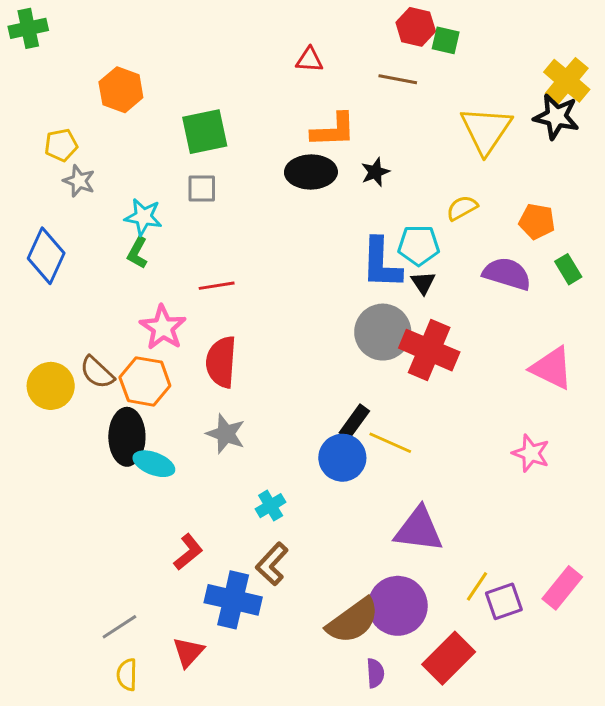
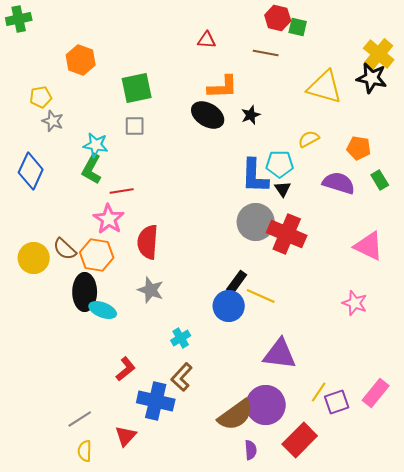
yellow triangle: (486, 130) -> (325, 87), turned -48
black ellipse: (311, 172) -> (208, 115), turned 32
green L-shape: (137, 253) -> (92, 169), size x1.4
red line: (217, 286) -> (122, 191), moved

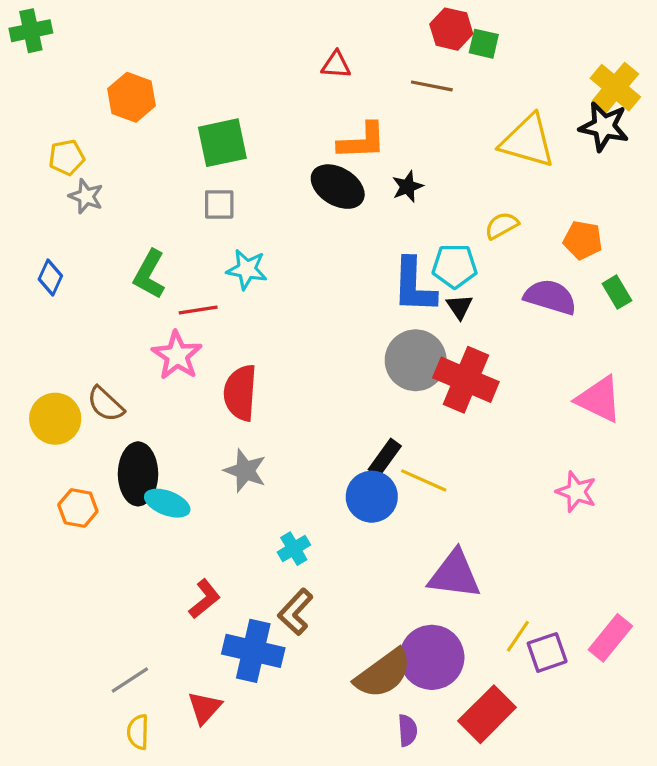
cyan star: (96, 145) -> (247, 269), moved
blue diamond: (31, 171) -> (50, 277), size x0.6
orange hexagon: (97, 255) -> (78, 508), moved, size x0.7

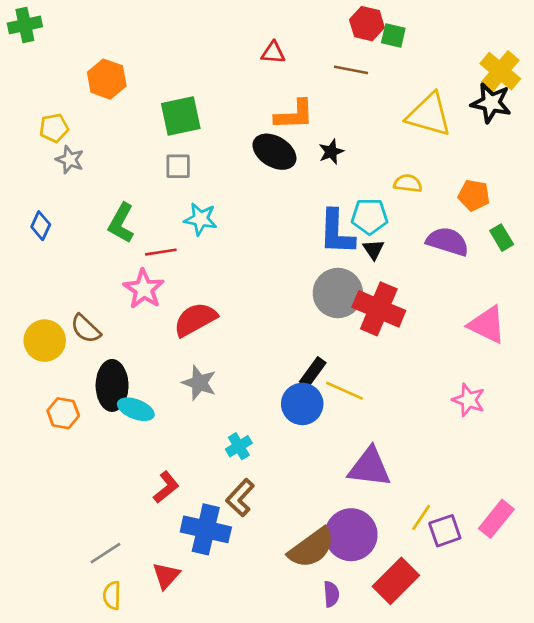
yellow semicircle: (502, 226) -> (408, 183), turned 36
red semicircle: (240, 393) -> (195, 319), turned 57

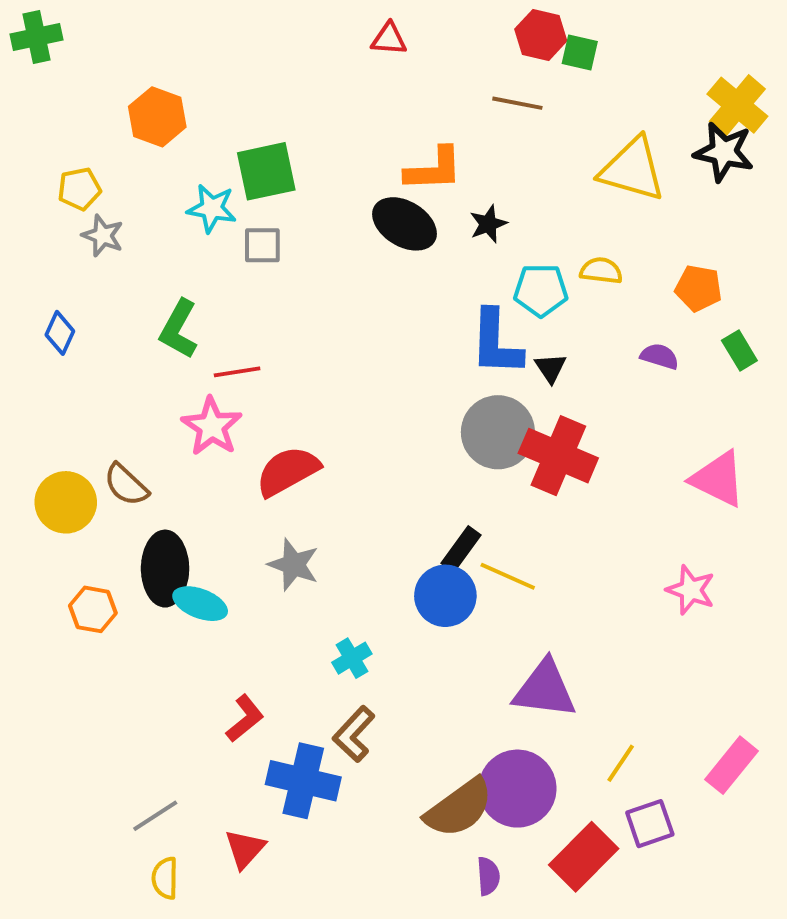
red triangle: (273, 53) -> (389, 39), moved
cyan pentagon: (370, 216) -> (541, 290), moved
cyan star: (201, 219) -> (212, 208), moved
purple semicircle: (447, 242) -> (660, 356), size x0.6
purple square: (445, 531) -> (650, 824), moved

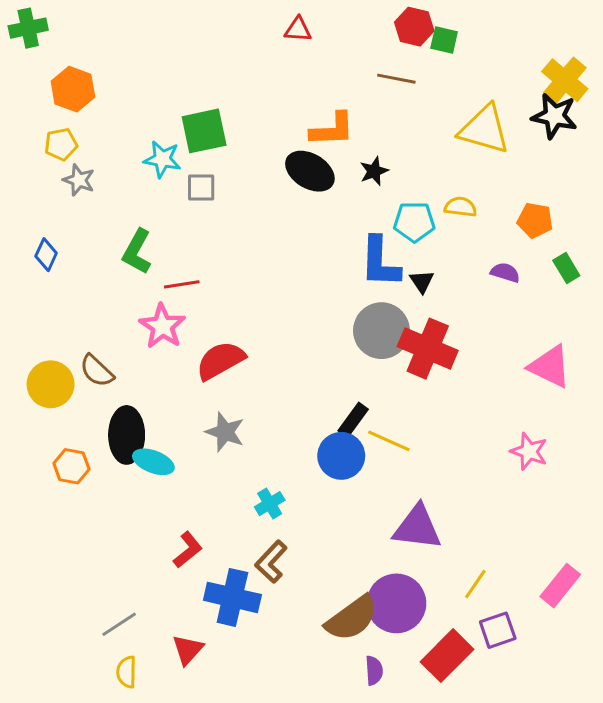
orange hexagon: (157, 117) -> (73, 89), moved

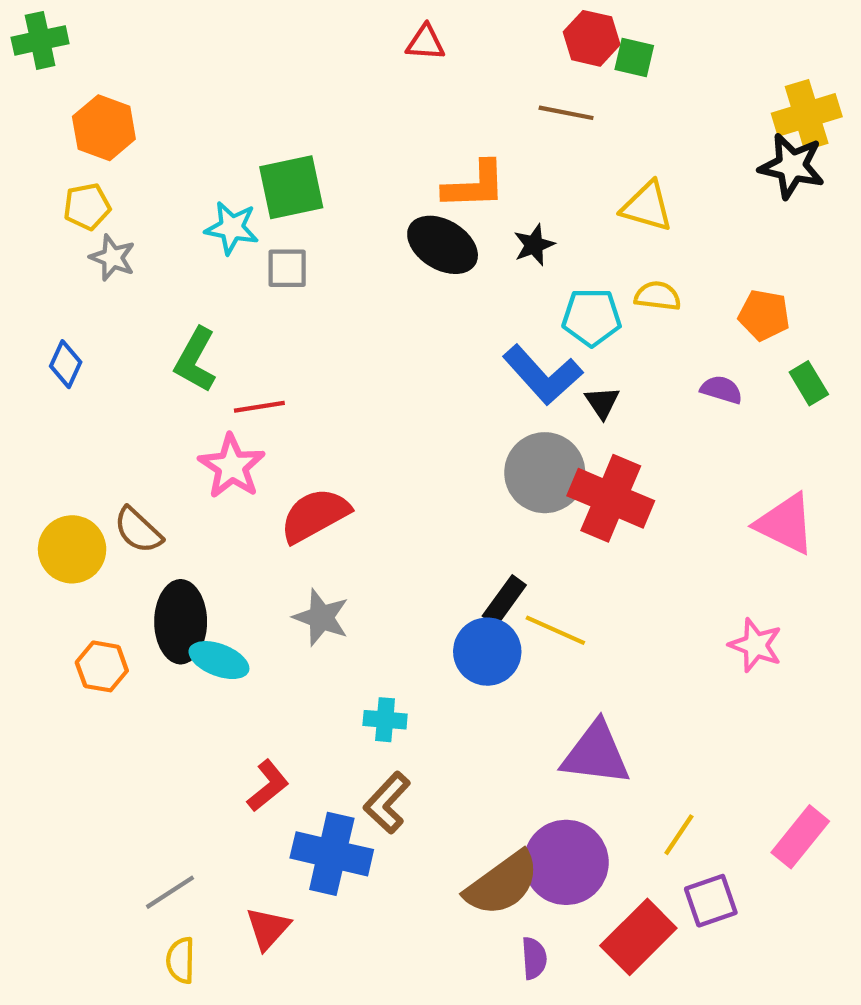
yellow cross: (565, 80) -> (807, 115), turned 33
yellow triangle: (484, 129) -> (647, 207), moved, size x0.7
blue L-shape: (380, 262) -> (543, 375), turned -44
cyan cross: (270, 504) -> (385, 720), turned 36

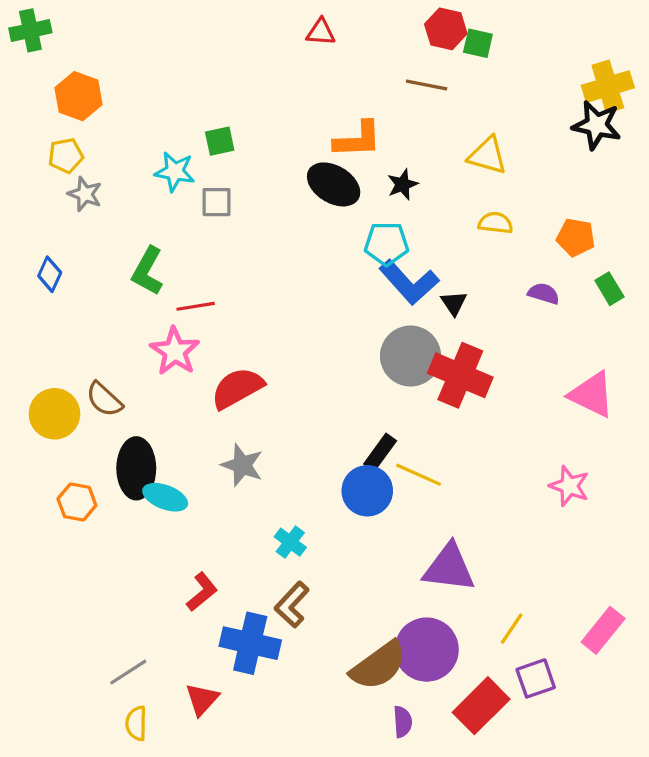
green square: (291, 187) -> (220, 141), size x0.6
cyan pentagon: (592, 317) -> (386, 244), moved
cyan cross: (385, 720) -> (290, 542), turned 32

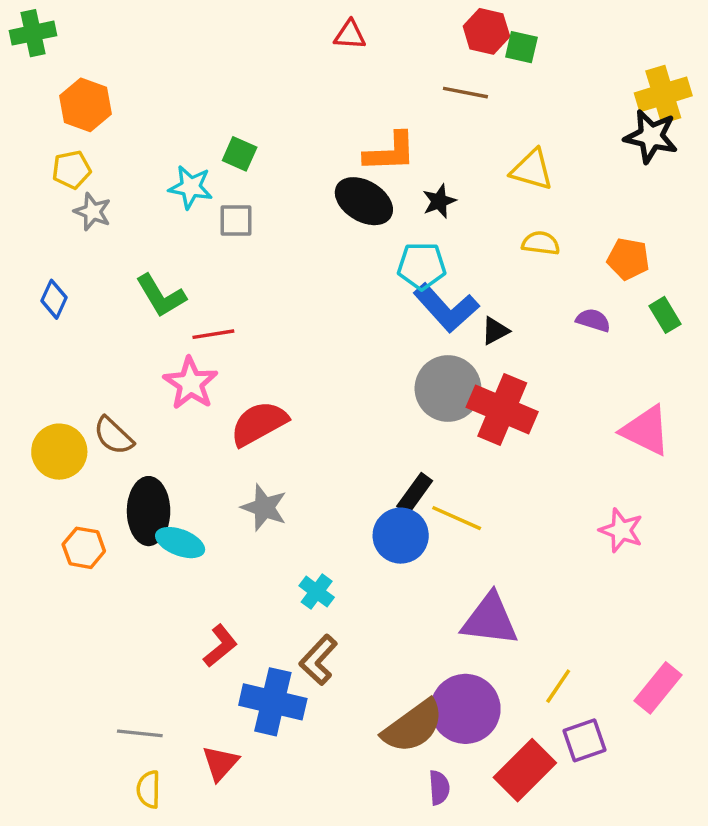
green square: (220, 141) -> (240, 154), turned 36
green L-shape: (148, 271) -> (161, 296), turned -60
black triangle: (454, 303) -> (495, 331), turned 36
gray line: (128, 672) -> (140, 733), turned 39

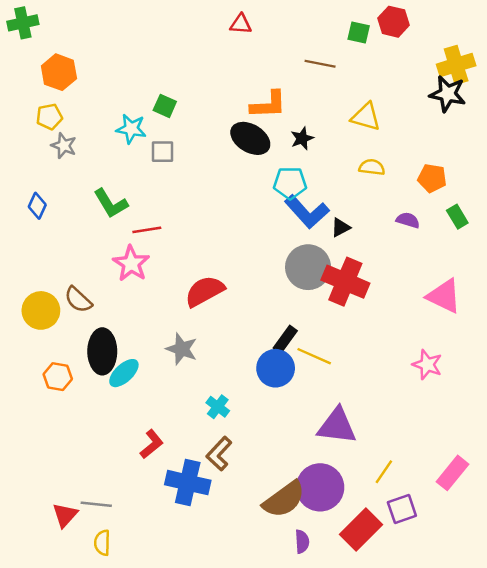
red hexagon: (486, 31) -> (394, 22), moved
red semicircle: (259, 424) -> (205, 291), moved
cyan ellipse: (180, 543) -> (124, 373), turned -64
red triangle: (220, 763) -> (65, 515), moved

